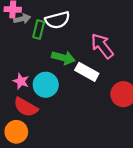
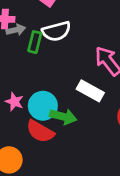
green arrow: (63, 58) -> (63, 117), moved
red semicircle: (26, 107) -> (40, 131), moved

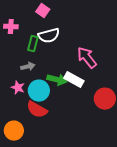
gray arrow: (16, 30) -> (28, 67), moved
green arrow: (63, 117) -> (57, 80), moved

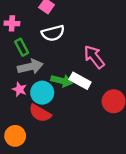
green rectangle: (33, 44) -> (22, 47), moved, turned -42
gray arrow: (28, 67) -> (30, 67), size x1.6

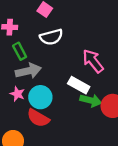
green arrow: (62, 81) -> (91, 100), moved

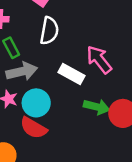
white semicircle: (51, 37) -> (49, 31), turned -65
white rectangle: (79, 85) -> (72, 74), moved

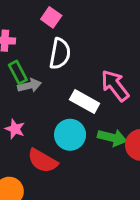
gray arrow: (22, 71) -> (29, 85), moved, size x0.7
cyan circle: (36, 103) -> (70, 135), moved

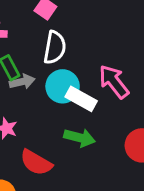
cyan circle: (70, 135) -> (63, 86), moved
green arrow: (112, 138) -> (80, 138), moved

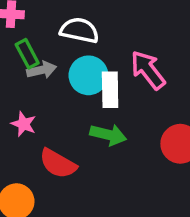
white semicircle: (55, 47) -> (79, 30), turned -88
white rectangle: (81, 99) -> (110, 90), turned 60

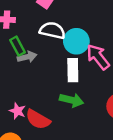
cyan circle: (88, 75) -> (76, 41), moved
pink star: (24, 124) -> (17, 111), moved

